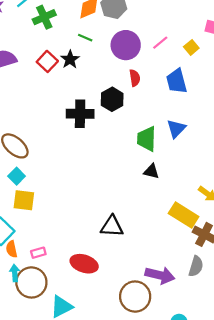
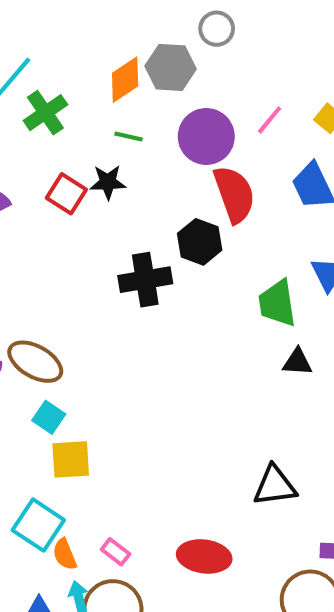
black star: (70, 59) -> (108, 182), turned -30
red semicircle: (135, 78) -> (234, 194), size x1.8
black triangle: (112, 226) -> (275, 486), moved
pink rectangle: (38, 253) -> (116, 552), turned 64

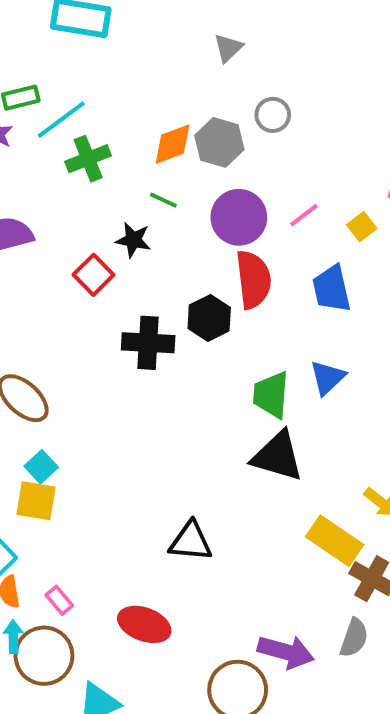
red square: (66, 194) -> (94, 275), moved
black triangle: (297, 362) -> (278, 456), size x1.8
cyan square: (49, 417) -> (41, 467), moved
black triangle: (275, 486) -> (191, 541), moved

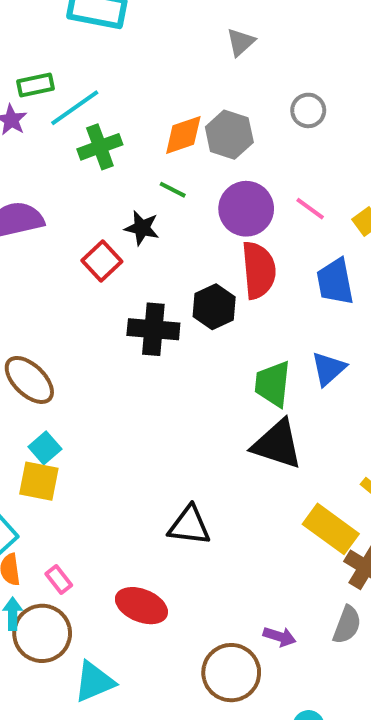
gray circle: (273, 115) -> (308, 110), moved
pink line: (304, 215) -> (310, 209), turned 72
purple arrow: (286, 652) -> (280, 637), size x0.6

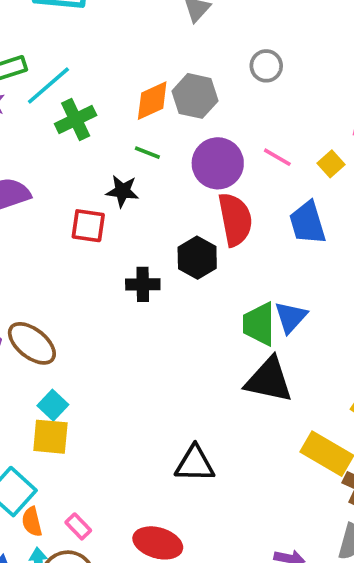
red square: (102, 261) -> (88, 226), turned -33
black cross: (153, 329) -> (143, 284), size x0.7
blue triangle: (328, 369) -> (291, 317), moved

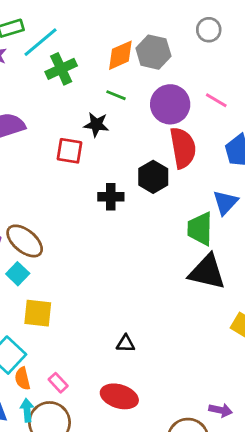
blue triangle: (291, 317) -> (225, 202), moved
cyan square: (53, 405) -> (18, 274), moved
black triangle: (195, 464) -> (126, 344), moved, size x0.6

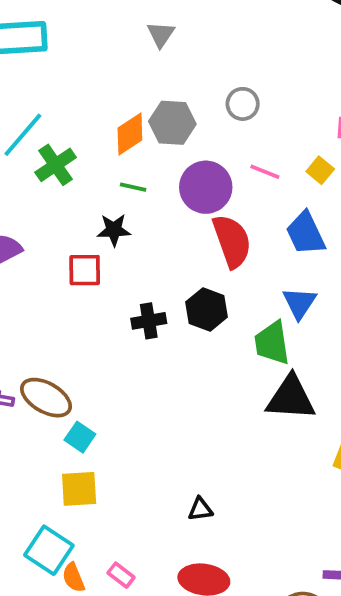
gray circle: (209, 30) -> (243, 104), moved
black hexagon: (153, 177) -> (207, 309), moved
cyan square: (18, 274) -> (80, 437), moved

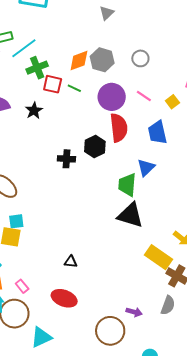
black star: (114, 230) -> (34, 111), moved, turned 30
red square: (85, 270) -> (53, 84), moved
black hexagon: (207, 309) -> (95, 147), moved
cyan square: (80, 437) -> (16, 221), moved, turned 35

